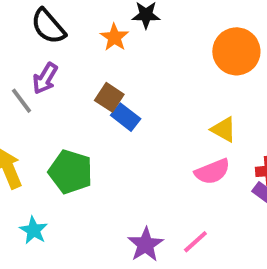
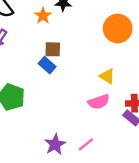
brown square: (109, 97) -> (53, 49), moved, turned -35

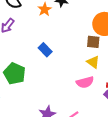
brown square: (53, 49) -> (93, 42), moved

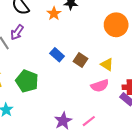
brown square: (93, 42) -> (80, 60), moved, turned 32

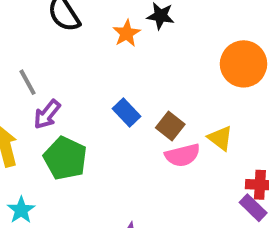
purple arrow: (17, 32) -> (47, 114), moved
pink semicircle: (100, 86) -> (182, 155), moved

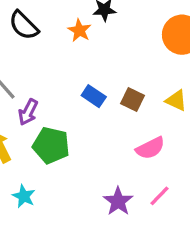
pink semicircle: (182, 155) -> (150, 148), moved

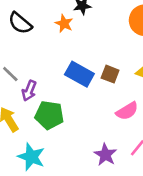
blue rectangle: (94, 96) -> (79, 74), size x1.5
cyan star: (24, 196) -> (31, 157), size x1.5

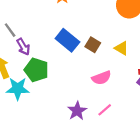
purple arrow: (29, 91) -> (23, 47), turned -63
cyan star: (31, 157) -> (18, 89), moved, turned -30

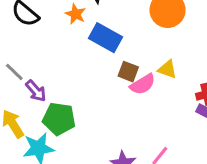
blue rectangle: (67, 40) -> (106, 38), moved
pink semicircle: (101, 78) -> (143, 84), moved

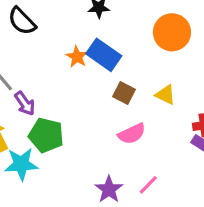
orange star: (76, 14) -> (77, 57), moved
pink semicircle: (143, 84) -> (132, 134), moved

